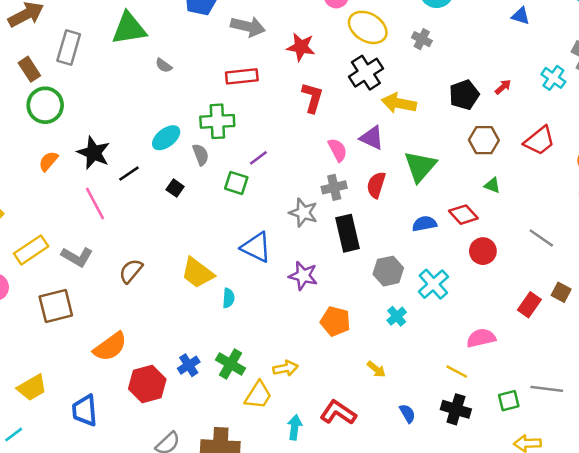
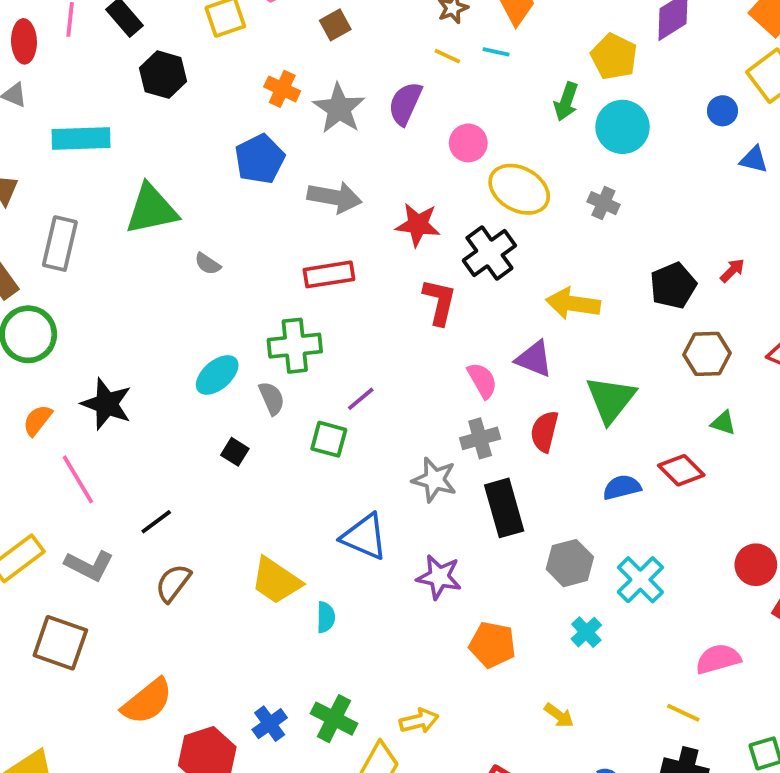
black cross: (366, 73) -> (489, 253), moved
black line: (129, 174) -> (156, 522), moved
pink line: (95, 203) -> (78, 479), moved
red circle: (483, 251) -> (756, 565), moved
brown square: (56, 306) -> (60, 643), turned 36

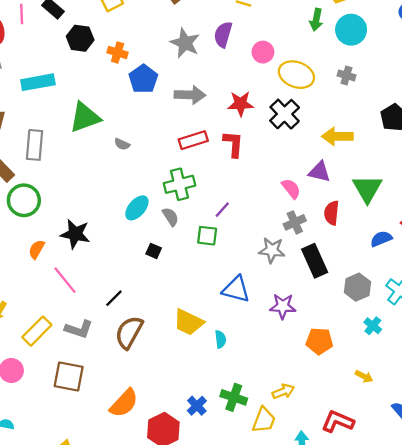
orange cross: (282, 89) -> (118, 52), moved
red L-shape: (439, 302) -> (233, 144), moved
brown semicircle: (173, 583) -> (129, 332), size x1.4

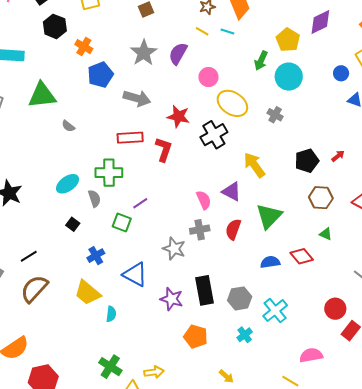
yellow arrow: (337, 136) -> (254, 165), turned 40
black rectangle: (315, 261) -> (204, 290), moved
blue cross: (197, 406) -> (96, 256), moved

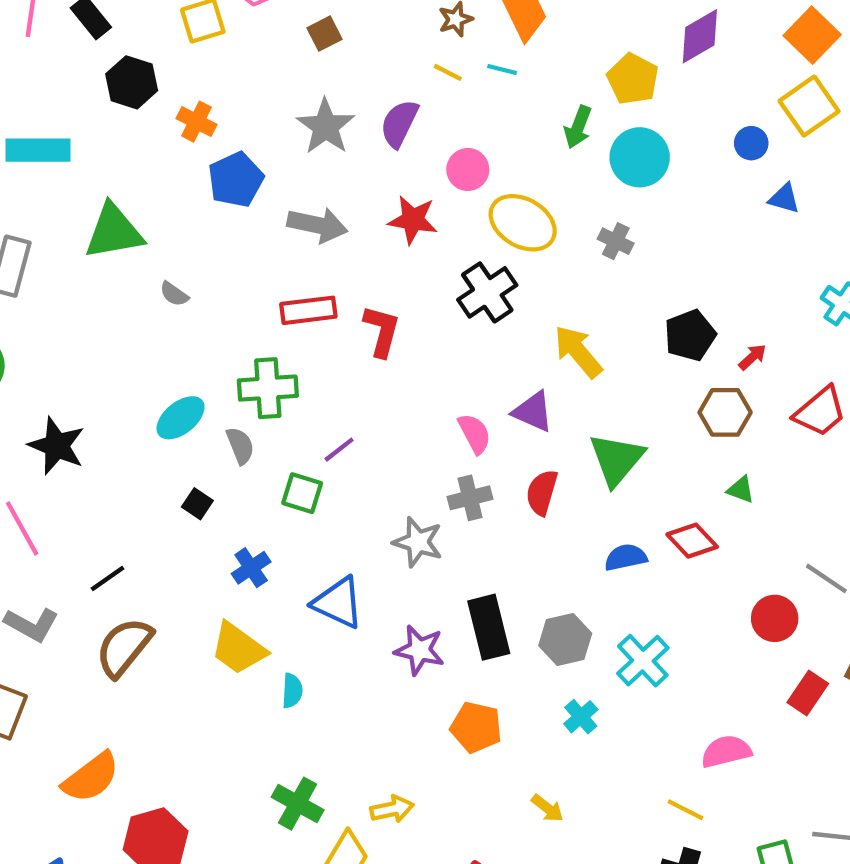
red star: (178, 116) -> (413, 220), moved
red arrow: (338, 156) -> (752, 357), moved
red circle: (335, 309) -> (775, 618), moved

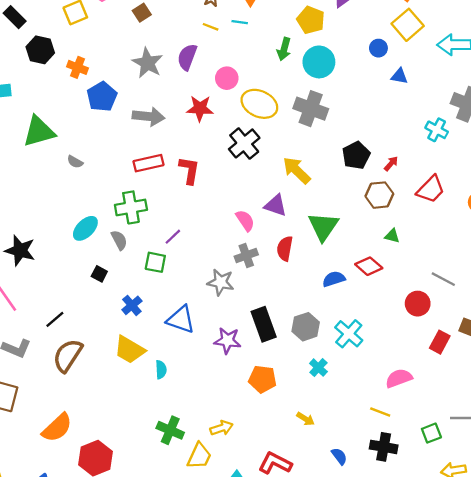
gray cross: (616, 241) -> (311, 109), size x1.8

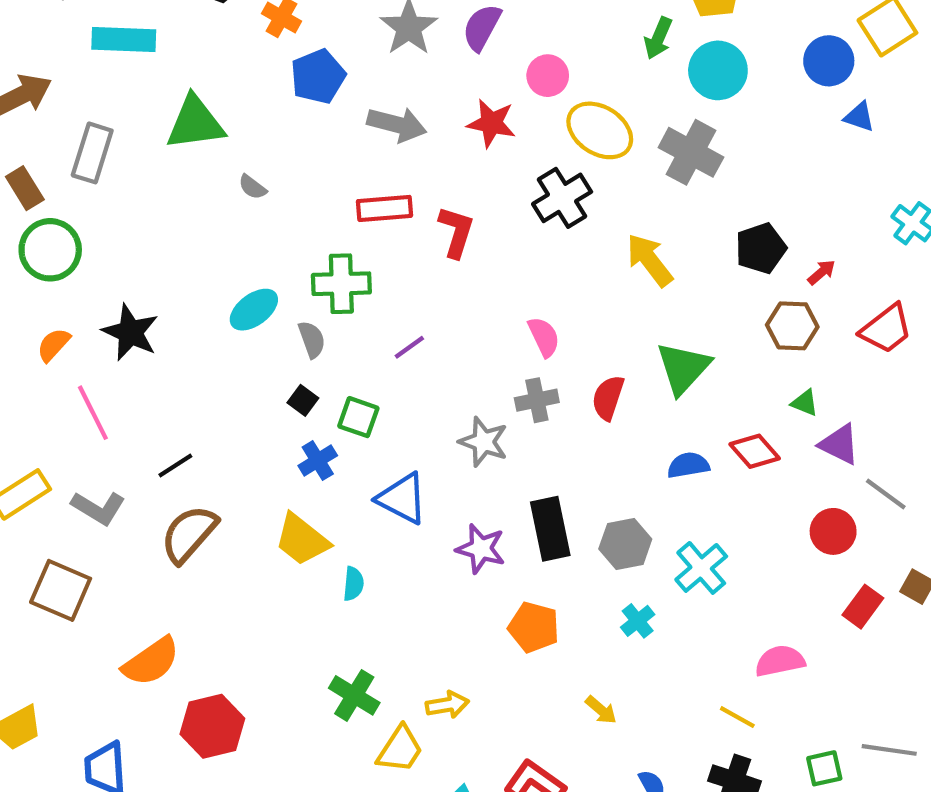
blue circle: (378, 48) -> (829, 61), size x1.5
purple triangle: (276, 205) -> (839, 444), moved
green square: (155, 262) -> (358, 417), moved
black square: (99, 274) -> (303, 400), moved

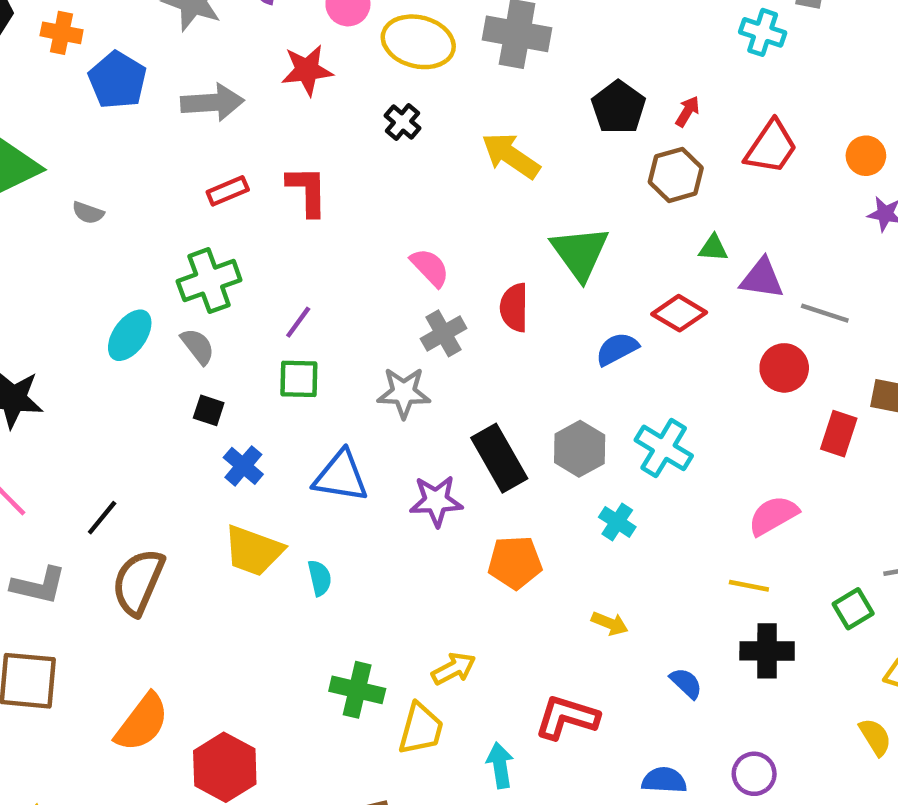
black cross: (562, 198) -> (402, 122), size x0.6
red rectangle: (385, 208) -> (228, 191), size x0.7
green square: (358, 417) -> (299, 379), moved

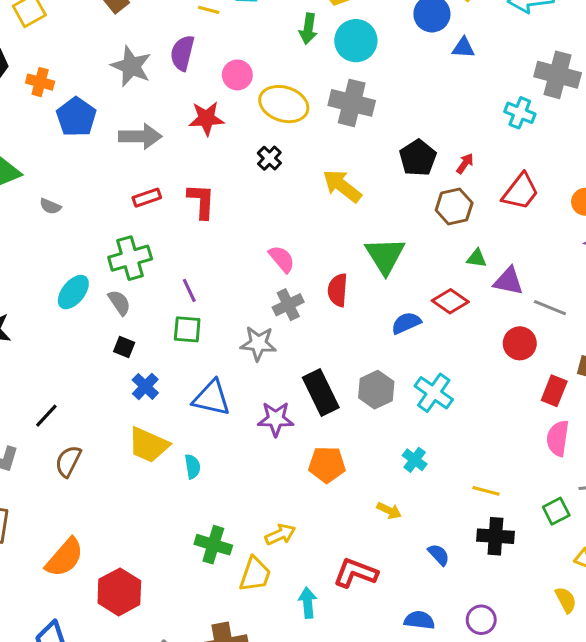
purple line: (298, 322) -> (189, 290), turned -65
pink semicircle: (773, 516) -> (558, 438), moved, turned -56
cyan cross: (617, 522) -> (415, 460), moved
brown semicircle: (138, 582) -> (68, 461), size x0.7

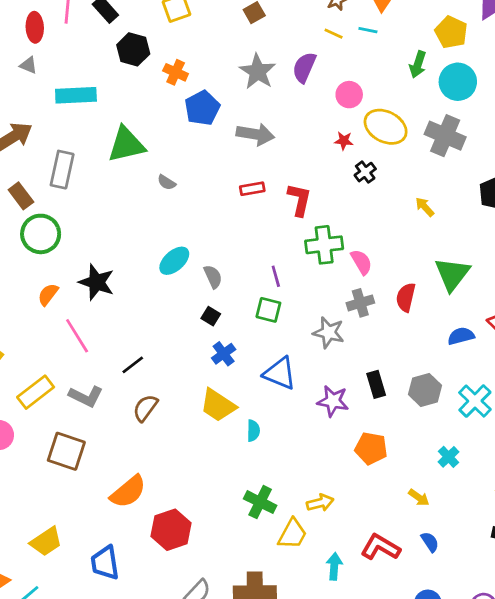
red star: (206, 118) -> (344, 141), moved, size x0.6
yellow arrow: (342, 186) -> (425, 207), size x0.6
green cross: (130, 258) -> (324, 245), moved
black rectangle: (321, 392) -> (376, 384), size x0.7
blue semicircle: (439, 555) -> (430, 542), moved

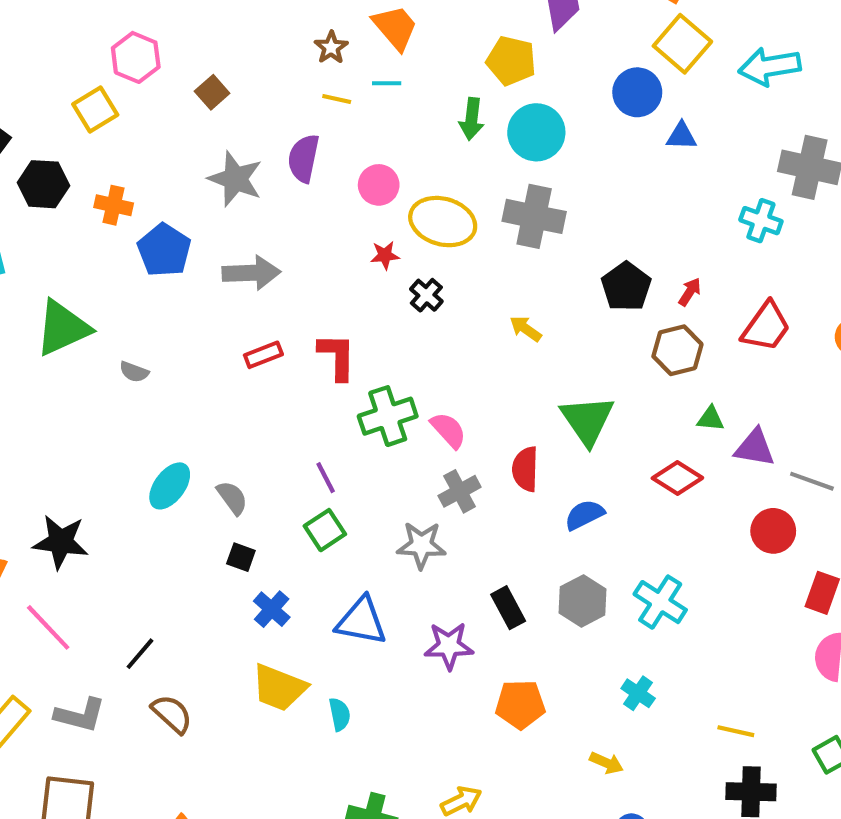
green square: (268, 310) -> (325, 530), turned -36
blue semicircle: (461, 336) -> (584, 515), moved
brown semicircle: (145, 408) -> (172, 714), turned 108

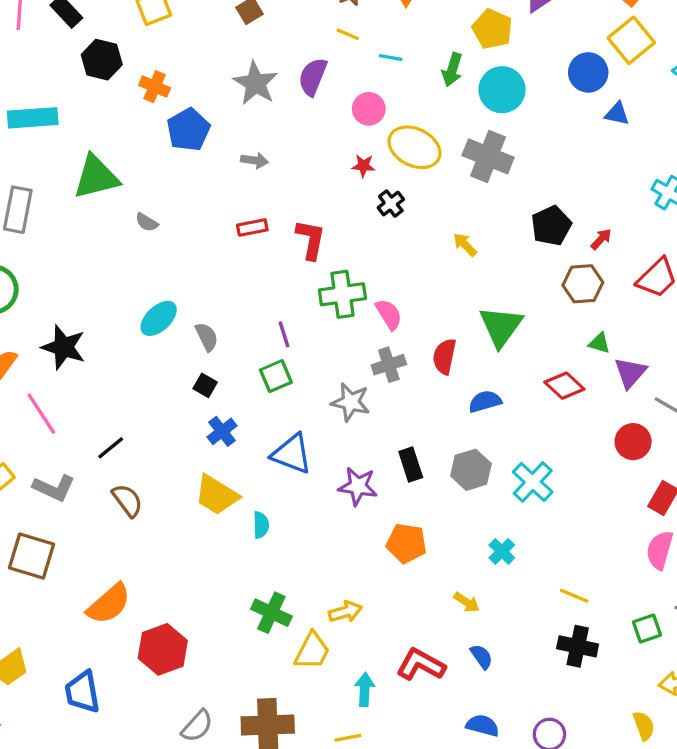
cyan line: (387, 83) -> (391, 57), moved
gray arrow: (251, 273) -> (255, 160), size x0.6
purple triangle: (755, 448) -> (630, 373), turned 51

